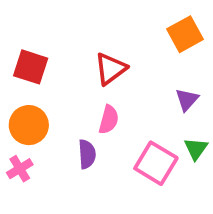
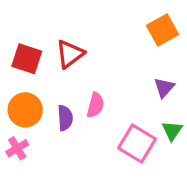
red triangle: (111, 69) -> (70, 54), moved
purple semicircle: (87, 154) -> (65, 118), moved

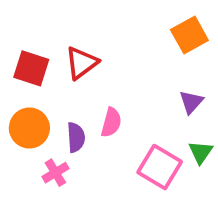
pink cross: (17, 148) -> (55, 173), moved

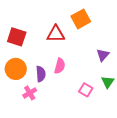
orange square: (189, 35) -> (81, 19), moved
red triangle: (81, 63) -> (56, 34), moved, turned 36
pink square: (160, 167) -> (86, 90), size x0.6

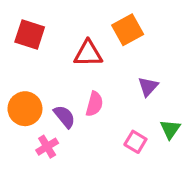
red square: (17, 37) -> (30, 34), moved
purple triangle: (103, 55) -> (148, 87), moved
purple semicircle: (41, 74) -> (64, 117), turned -35

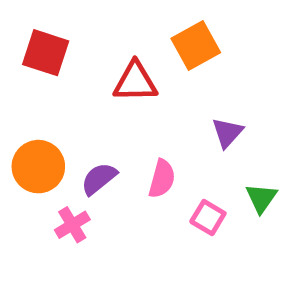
pink semicircle: (94, 104) -> (162, 179), moved
purple semicircle: (64, 117) -> (99, 179), turned -90

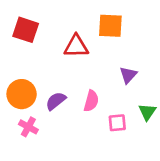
orange square: (196, 45) -> (110, 26), turned 32
pink square: (208, 217) -> (117, 123), turned -36
pink cross: (72, 225) -> (28, 127), moved, turned -30

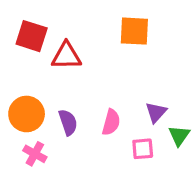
red triangle: (76, 46) -> (66, 56), moved
purple triangle: (128, 75) -> (156, 112), moved
purple semicircle: (56, 101) -> (68, 122), turned 110

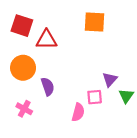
orange circle: (27, 114) -> (23, 68), moved
pink semicircle: (111, 122) -> (78, 112), moved
pink square: (143, 149) -> (95, 97), moved

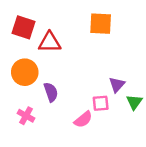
pink semicircle: (78, 112) -> (83, 119), turned 36

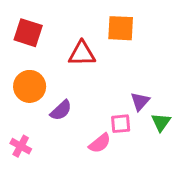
red triangle: (50, 42) -> (82, 54), moved
purple semicircle: (51, 92) -> (61, 110), turned 66
pink cross: (26, 116) -> (21, 146), moved

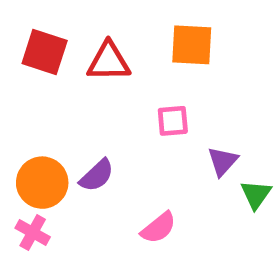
red triangle: (82, 54) -> (109, 61), moved
orange circle: (30, 86) -> (42, 183), moved
pink square: (121, 124) -> (173, 121), moved

